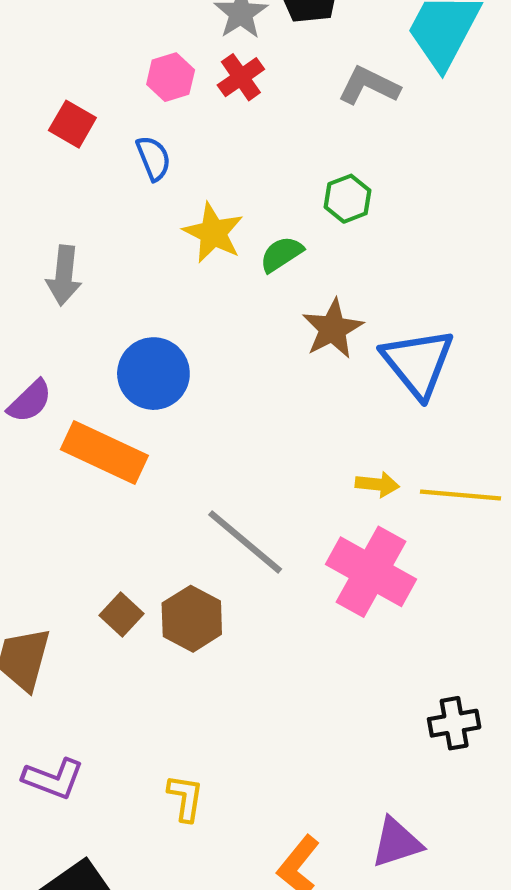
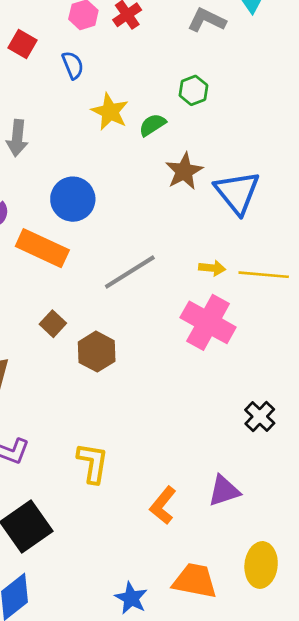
gray line: (245, 542) -> (130, 272), moved, turned -72
brown square: (121, 614) -> (53, 324), moved
black cross: (454, 723) -> (260, 417), turned -36
yellow L-shape: (185, 798) -> (93, 463), size x1.4

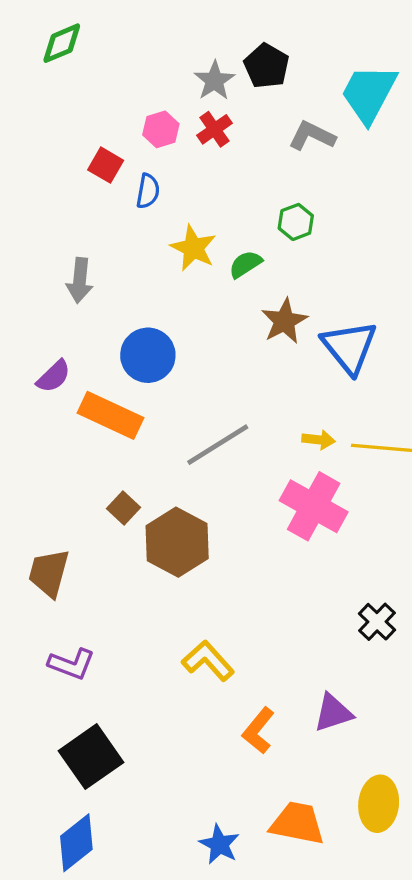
red square: (22, 44) -> (106, 165), moved
blue semicircle: (73, 65) -> (148, 191), turned 32
brown hexagon: (97, 352) -> (177, 542), size x1.4
yellow L-shape: (93, 463) -> (208, 661), moved, turned -51

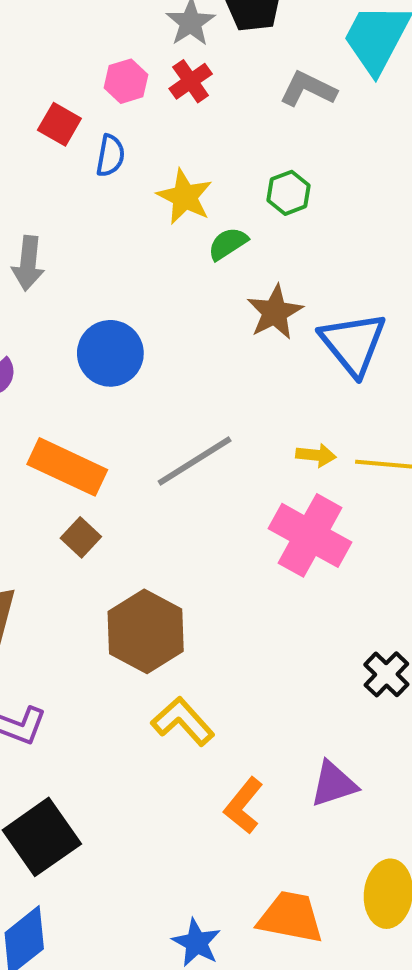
yellow star: (193, 248) -> (185, 197), moved
orange rectangle: (110, 415) -> (67, 467), moved
brown hexagon: (177, 542) -> (146, 631), moved

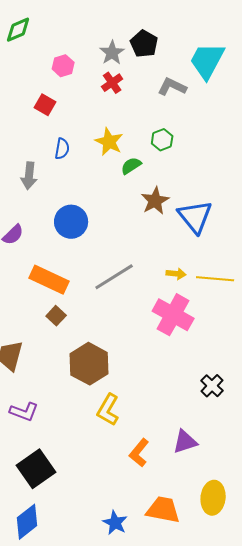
pink hexagon: (126, 81) -> (63, 66), moved
blue semicircle: (110, 156) -> (62, 149), moved
yellow L-shape: (183, 721) -> (108, 410), turned -108

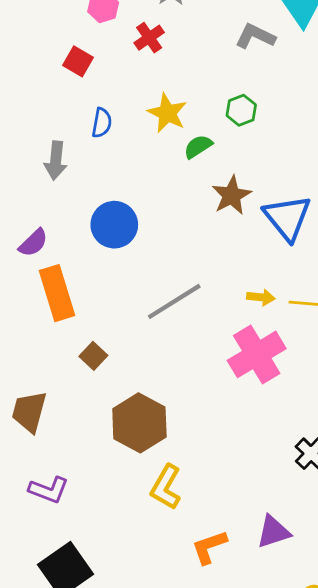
red cross: (112, 83) -> (149, 38), moved
orange rectangle: (49, 280) -> (57, 293), moved, turned 48
pink cross: (173, 315) -> (257, 354), turned 30
orange L-shape: (139, 453) -> (209, 547), turned 32

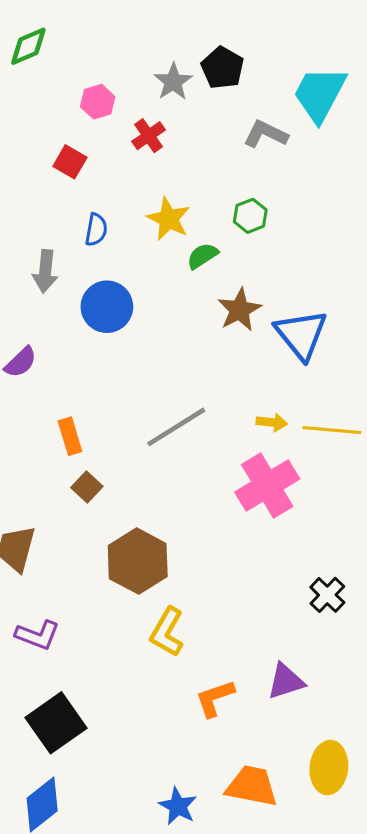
blue circle: (114, 225) -> (107, 307), moved
orange rectangle: (57, 293) -> (70, 436), moved, size x0.6

